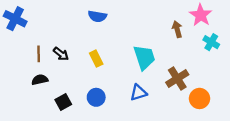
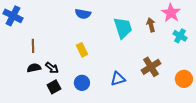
black arrow: (61, 54) -> (52, 68), moved
cyan trapezoid: (144, 57) -> (123, 28), moved
orange circle: (199, 98) -> (184, 79), moved

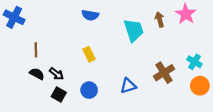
brown arrow: (151, 25) -> (160, 19), moved
cyan cross: (180, 36) -> (194, 62), moved
black semicircle: (34, 68) -> (37, 74), turned 40
black square: (54, 87) -> (59, 94), turned -32

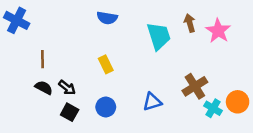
pink star: (186, 14) -> (218, 31), moved
cyan cross: (194, 62) -> (213, 108), moved

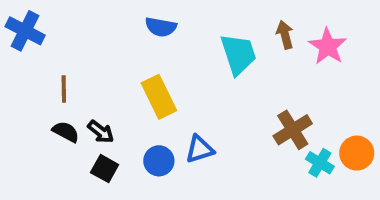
yellow rectangle: (106, 64) -> (159, 97), size x1.5
blue triangle: (152, 102) -> (200, 149), moved

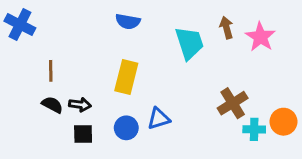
yellow rectangle: (159, 97) -> (126, 77), turned 40
black arrow: (101, 132) -> (80, 105), turned -30
cyan cross: (320, 163) -> (254, 129), turned -30
black square: (105, 169) -> (83, 134), turned -30

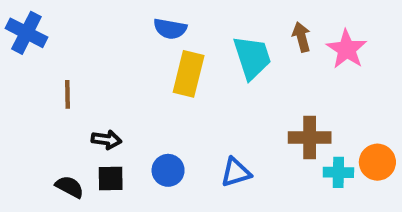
yellow rectangle: (126, 77) -> (189, 74), moved
brown cross: (233, 103) -> (310, 138), turned 32
black semicircle: (52, 105) -> (70, 187), moved
blue triangle: (159, 119) -> (236, 172), moved

